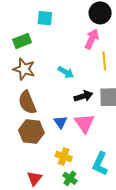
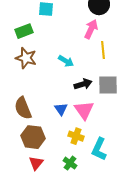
brown semicircle: (27, 102) -> (23, 108), moved
brown hexagon: (31, 132) -> (33, 137), moved
yellow cross: (64, 157) -> (76, 136), moved

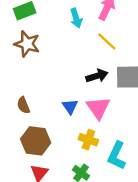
yellow line: (103, 50) -> (107, 41), moved, turned -42
cyan arrow: (66, 61) -> (76, 18), moved, turned 42
brown semicircle: (23, 108) -> (23, 105), size x0.6

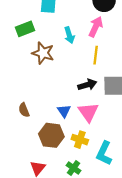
yellow line: (107, 41) -> (96, 55), turned 54
brown star: (27, 44) -> (43, 53), moved
brown hexagon: (36, 141) -> (51, 135), moved

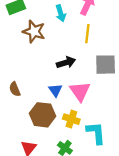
black arrow: (87, 85) -> (66, 62), moved
cyan L-shape: (104, 153) -> (96, 133), turned 150

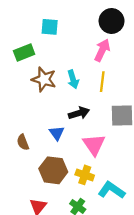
cyan arrow: (61, 13) -> (73, 79), moved
blue triangle: (55, 90) -> (57, 133), moved
cyan L-shape: (96, 133) -> (112, 190), turned -50

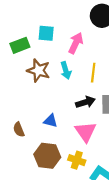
cyan square: (50, 27) -> (46, 33), moved
pink arrow: (102, 50) -> (76, 43), moved
black arrow: (79, 113) -> (86, 102), moved
blue triangle: (57, 133) -> (51, 121), turned -40

